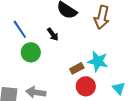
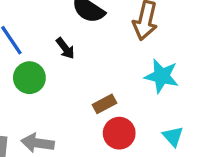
cyan star: (98, 61) -> (162, 76), moved

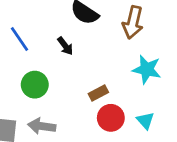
green circle: (29, 78) -> (35, 85), moved
cyan triangle: (173, 136) -> (145, 121), moved

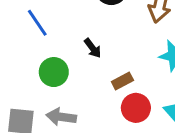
black arrow: (65, 46) -> (93, 48), moved

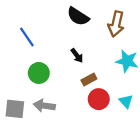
black arrow: (93, 48) -> (77, 56), moved

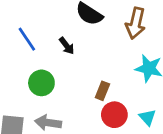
black arrow: (77, 56) -> (67, 46), moved
brown rectangle: (89, 80) -> (102, 91), turned -40

